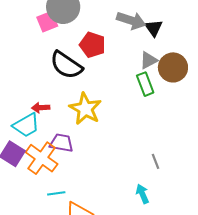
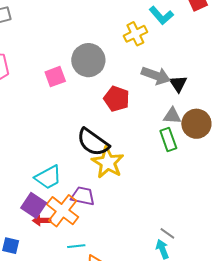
pink square: (47, 22) -> (55, 77), moved
gray triangle: (149, 60) -> (172, 116), turned 30
black semicircle: (66, 65) -> (93, 142), moved
red arrow: (41, 108) -> (42, 220), moved
gray line: (155, 161) -> (167, 233), moved, turned -35

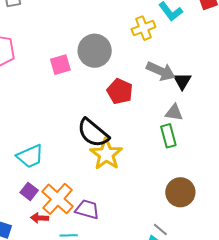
brown circle: (196, 124) -> (180, 192), moved
cyan trapezoid: (48, 177) -> (30, 156), moved
purple trapezoid: (83, 196) -> (87, 209), moved
purple square: (34, 205) -> (29, 191), size x0.7
red arrow: (42, 220) -> (40, 218), moved

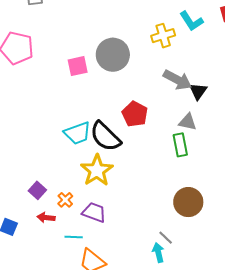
red pentagon: (120, 91) -> (135, 114), moved
yellow star: (106, 154) -> (97, 170), moved
cyan trapezoid: (30, 156) -> (77, 133), moved
orange cross: (58, 199) -> (65, 200), size x0.5

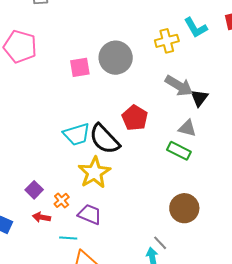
green rectangle: (180, 145) -> (179, 151), turned -55

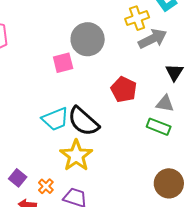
pink square: (80, 67) -> (63, 63), moved
gray arrow: (179, 86) -> (153, 39), moved, turned -52
red pentagon: (135, 118) -> (124, 89), moved

